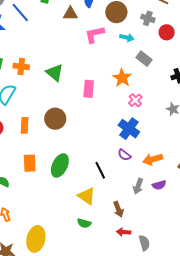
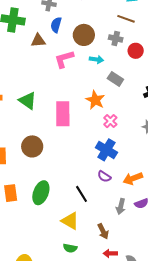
pink rectangle: (89, 89) -> (63, 114), size x1.4

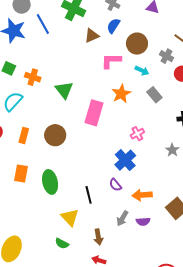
brown triangle: (38, 41) -> (92, 36), turned -35
orange star: (95, 100) -> (121, 94), moved
green ellipse: (41, 193) -> (50, 182), turned -50

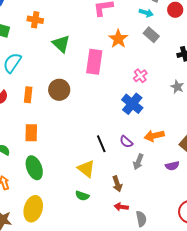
cyan arrow: (142, 71) -> (146, 13), moved
orange cross: (33, 77) -> (35, 20), moved
green ellipse: (50, 182) -> (34, 168), moved
purple semicircle: (115, 185) -> (126, 142), moved
purple semicircle: (143, 221) -> (172, 166), moved

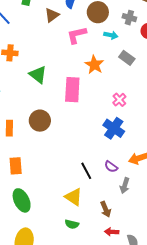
cyan arrow: (146, 13) -> (111, 35), moved

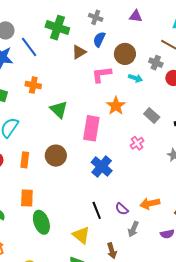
gray rectangle: (127, 58) -> (152, 116), moved
blue cross: (114, 128) -> (102, 166), moved
green ellipse: (22, 200) -> (41, 222), moved

